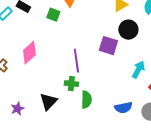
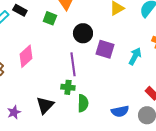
black circle: (128, 30) -> (83, 33), moved
cyan arrow: (138, 70) -> (135, 56), moved

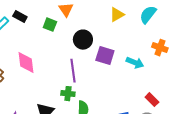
pink diamond: (26, 56) -> (26, 63), turned -55
cyan arrow: (135, 56) -> (135, 63), turned 84

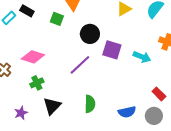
pink diamond: (26, 63) -> (33, 57), turned -65
purple line: (73, 71) -> (80, 65), turned 55
green cross: (68, 94) -> (37, 83), moved, turned -32

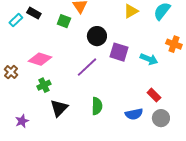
red rectangle: (159, 94) -> (154, 95), moved
purple star: (21, 113) -> (22, 121), moved

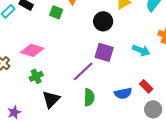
black circle: (97, 36) -> (103, 21), moved
purple square: (119, 52) -> (104, 52), moved
purple line: (87, 67) -> (83, 71), moved
blue semicircle: (134, 114) -> (123, 93), moved

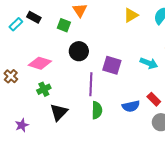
black circle: (103, 21) -> (79, 51), moved
purple line: (83, 71) -> (91, 84), turned -45

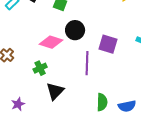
pink diamond: (40, 63) -> (51, 42), moved
blue semicircle: (131, 106) -> (127, 106), moved
green semicircle: (97, 110) -> (102, 102), moved

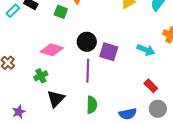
black circle: (75, 30) -> (87, 42), moved
green semicircle: (102, 102) -> (92, 105), moved

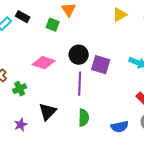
green cross: (41, 76) -> (20, 89), moved
purple star: (19, 112) -> (21, 125), moved

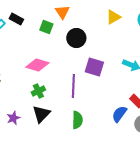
black circle: (79, 55) -> (76, 38), moved
green cross: (20, 89) -> (38, 91), moved
purple star: (21, 125) -> (13, 118), moved
blue semicircle: (120, 127) -> (119, 114), moved, turned 138

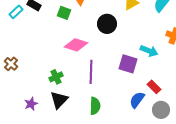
black circle: (76, 38) -> (107, 24), moved
pink diamond: (37, 65) -> (76, 45), moved
purple square: (94, 67) -> (128, 64), moved

